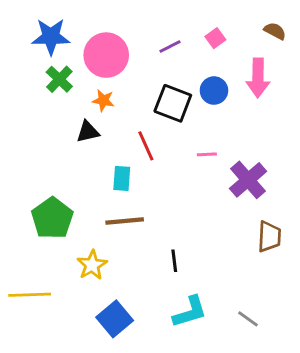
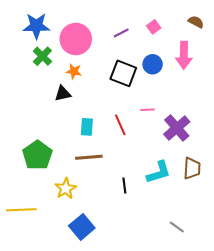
red line: (146, 146) -> (120, 125), moved
cyan L-shape: (190, 312) -> (159, 172), moved

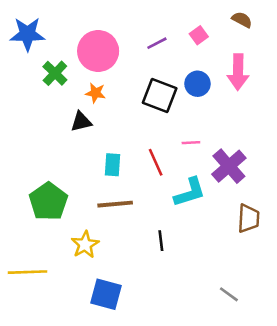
brown semicircle: (196, 22) -> (242, 20), moved
blue star: (36, 26) -> (27, 34), moved
cyan L-shape: (159, 172) -> (190, 192), moved
blue square: (82, 227) -> (106, 294), turned -35

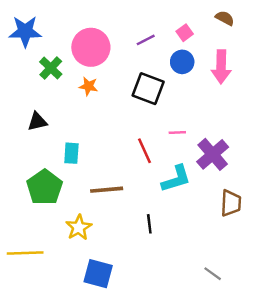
blue circle: (197, 84) -> (182, 62), moved
black triangle: (81, 122) -> (37, 122), moved
cyan rectangle: (112, 165) -> (71, 153), moved

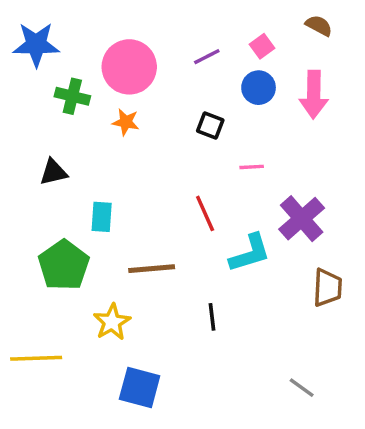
green cross: (51, 68) -> (72, 96), turned -30
black square: (148, 89) -> (210, 126), size x0.6
pink line: (177, 132) -> (252, 167), moved

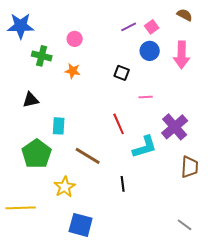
purple line: (207, 57) -> (129, 27), moved
pink circle: (129, 67) -> (75, 39), size x0.5
brown line: (152, 269) -> (88, 156), turned 36
gray line: (302, 388) -> (185, 225), moved

